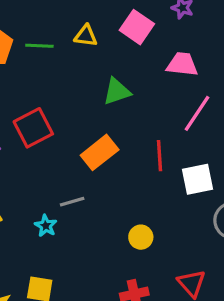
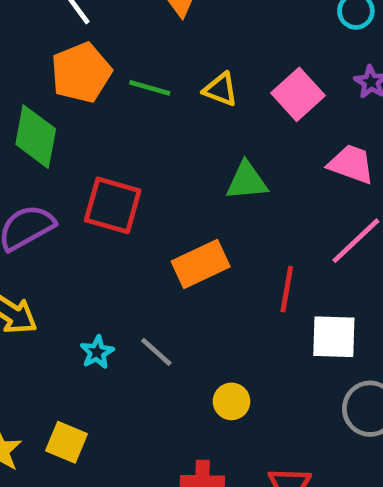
red square: (33, 128) -> (113, 205), turned 30
gray line: (72, 202) -> (156, 352), moved, turned 45

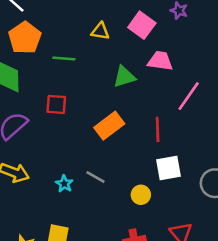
green line: (150, 88) -> (64, 59), moved
pink trapezoid: (351, 164) -> (160, 61), moved
red square: (113, 205) -> (56, 104), size x0.7
white square: (334, 337) -> (168, 168), moved

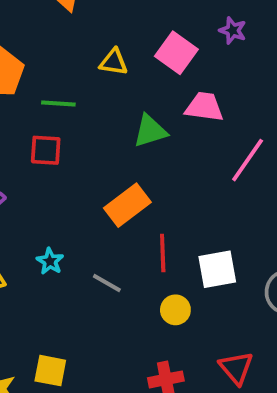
red square: (56, 104) -> (46, 150), moved
red line: (158, 129) -> (163, 253), moved
cyan star: (64, 184) -> (50, 261), moved

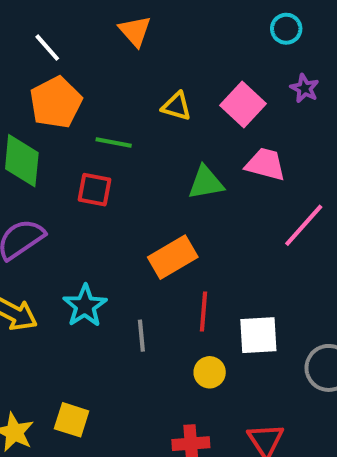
cyan star: (50, 261) -> (85, 306), size x1.5
gray line: (107, 283) -> (141, 336), turned 48

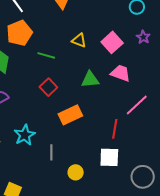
red square: (94, 190) -> (48, 87), moved, turned 30
red line: (203, 311) -> (115, 129), moved
yellow circle: (210, 372) -> (76, 172), moved

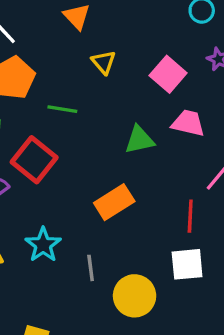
yellow triangle: (79, 40) -> (104, 62), moved, turned 35
red square: (48, 87) -> (34, 160), moved, size x1.5
yellow circle: (76, 172) -> (135, 296), size x1.6

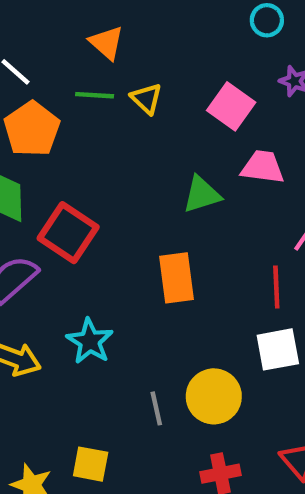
green line: (62, 109) -> (95, 95), moved
orange rectangle: (114, 202) -> (177, 278), turned -60
gray line: (91, 268) -> (156, 408), moved

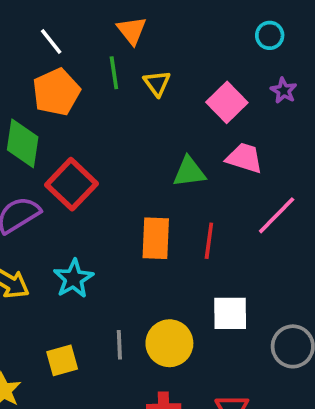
green line: (95, 95) -> (114, 73), turned 68
red line: (276, 287) -> (209, 241), moved
yellow square: (91, 464) -> (62, 360), moved, turned -36

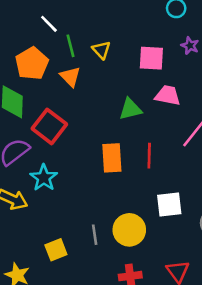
orange triangle: (132, 30) -> (70, 77), moved
white line: (51, 41) -> (49, 24), moved
pink square: (227, 102) -> (151, 58), turned -36
cyan star: (73, 279) -> (44, 178), moved

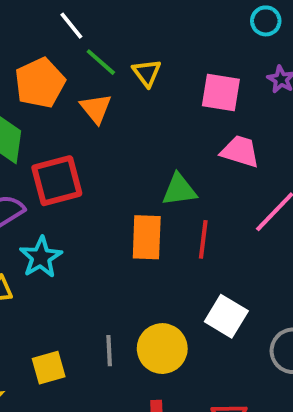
green line: (71, 46) -> (101, 62), turned -40
green triangle: (130, 109) -> (179, 190), moved
red square: (49, 126) -> (57, 181), turned 32
white square: (169, 205) -> (226, 316), turned 32

